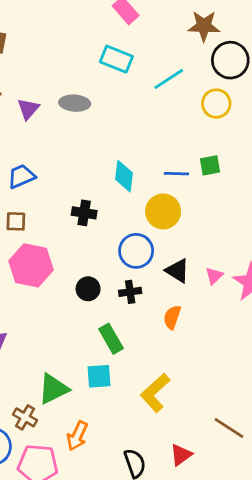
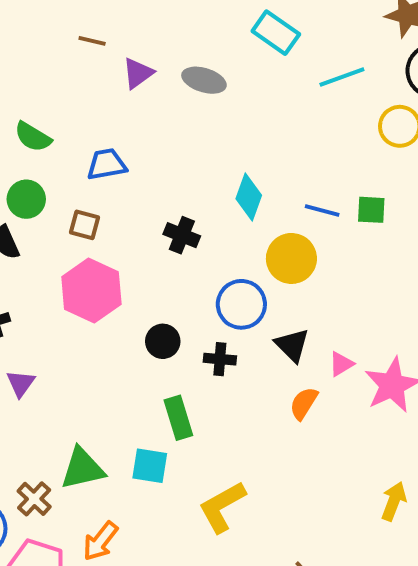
orange semicircle: (172, 317) -> (304, 403), moved

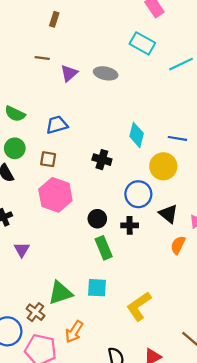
green rectangle: (178, 418) -> (104, 248), moved

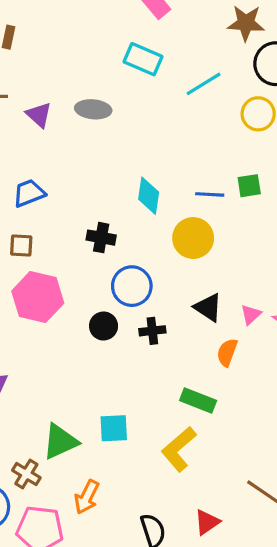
purple triangle: (69, 73) -> (39, 115), turned -30
blue circle: (138, 194) -> (132, 286), moved
green rectangle: (104, 248) -> (198, 400), moved, turned -40

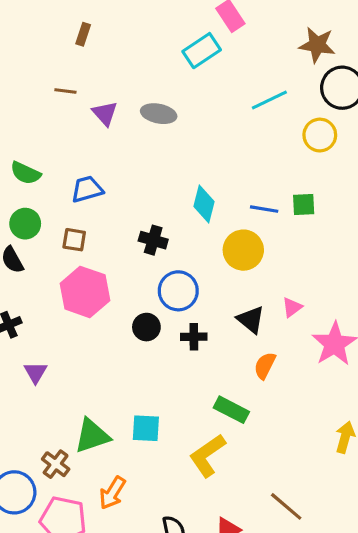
cyan rectangle: (143, 59) -> (202, 51), moved, turned -63
pink triangle: (251, 315) -> (292, 307), moved

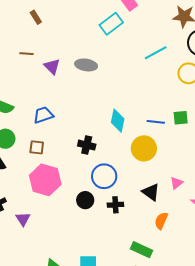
brown rectangle: (83, 34) -> (36, 17), turned -48
purple triangle: (35, 372) -> (23, 219), moved

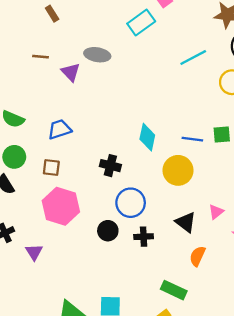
gray ellipse: (86, 65) -> (97, 55), moved

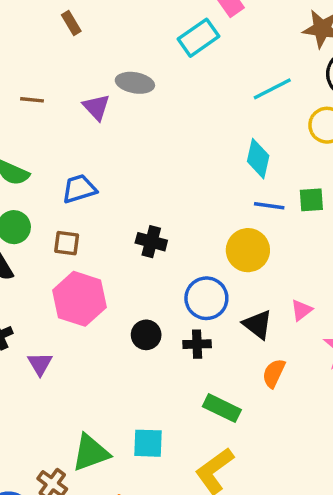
brown line: (41, 57) -> (32, 100), moved
cyan diamond: (147, 137) -> (258, 159), moved
blue circle: (131, 203) -> (206, 298), moved
green rectangle: (174, 290) -> (222, 408), moved

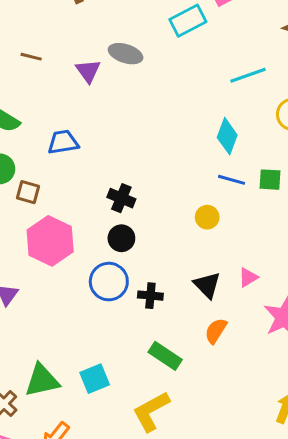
brown square: (67, 243) -> (28, 192), moved
yellow circle: (248, 250) -> (207, 217), size x0.6
blue circle: (206, 298) -> (109, 282), moved
black circle: (146, 335) -> (121, 238), moved
cyan square: (148, 443) -> (95, 379), turned -32

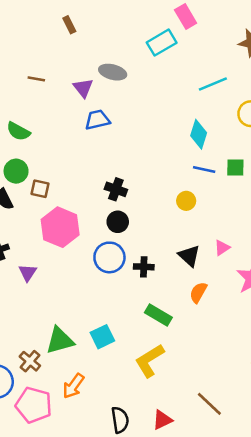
blue trapezoid: (63, 142) -> (97, 120), moved

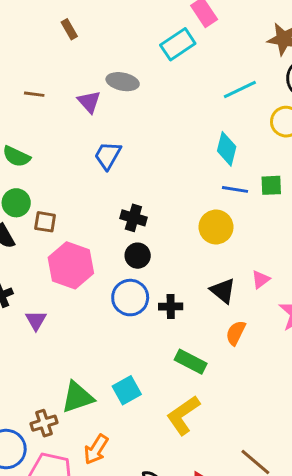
blue trapezoid: (97, 120) -> (108, 155), moved, turned -45
yellow circle: (186, 201) -> (216, 227), size x1.5
brown cross: (30, 361) -> (44, 423), turned 35

